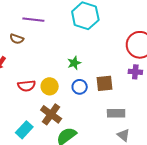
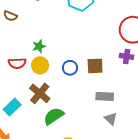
green star: (74, 63) -> (39, 46), moved

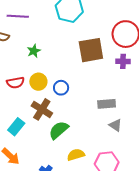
green star: (39, 46) -> (34, 51), moved
brown square: (95, 66) -> (91, 50), moved, size x1.5
blue circle: (70, 68) -> (61, 88), moved

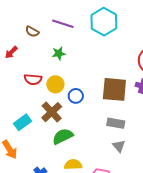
purple line: (18, 16) -> (63, 24), moved
brown square: (91, 50) -> (114, 89), moved

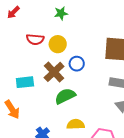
blue circle: (76, 96) -> (77, 64), moved
cyan rectangle: (23, 122) -> (25, 82), turned 30

